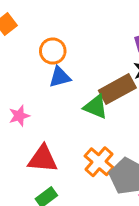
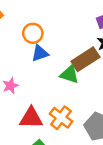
orange cross: (99, 162) -> (61, 118), moved

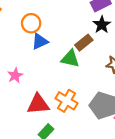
brown rectangle: (85, 59) -> (84, 43), size x0.7

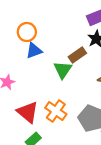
green triangle: (70, 59) -> (63, 70), turned 48
red triangle: (38, 104) -> (28, 112), turned 40

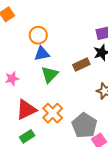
green triangle: (63, 70) -> (50, 75), moved
red triangle: (28, 112) -> (26, 110), turned 45

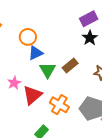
brown rectangle: (81, 65) -> (70, 65), moved
red triangle: (26, 110) -> (32, 95), moved

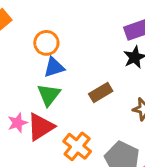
green triangle: (48, 70) -> (49, 95), moved
pink star: (14, 83) -> (17, 123), moved

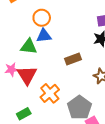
green triangle: (49, 95) -> (29, 47), moved, turned 48
red triangle: (41, 127) -> (27, 75), turned -40

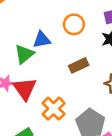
orange circle: (42, 18) -> (74, 24), moved
green triangle: (29, 47) -> (24, 54), turned -42

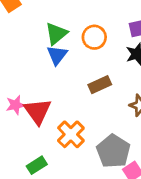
blue triangle: (42, 40) -> (57, 55), turned -42
green triangle: (24, 54) -> (56, 34), moved

